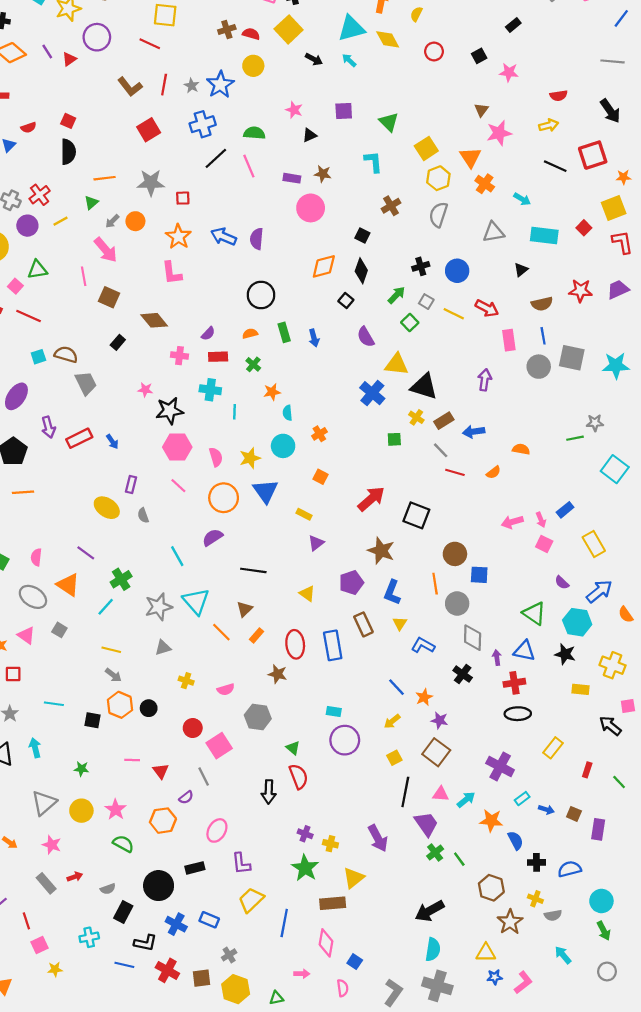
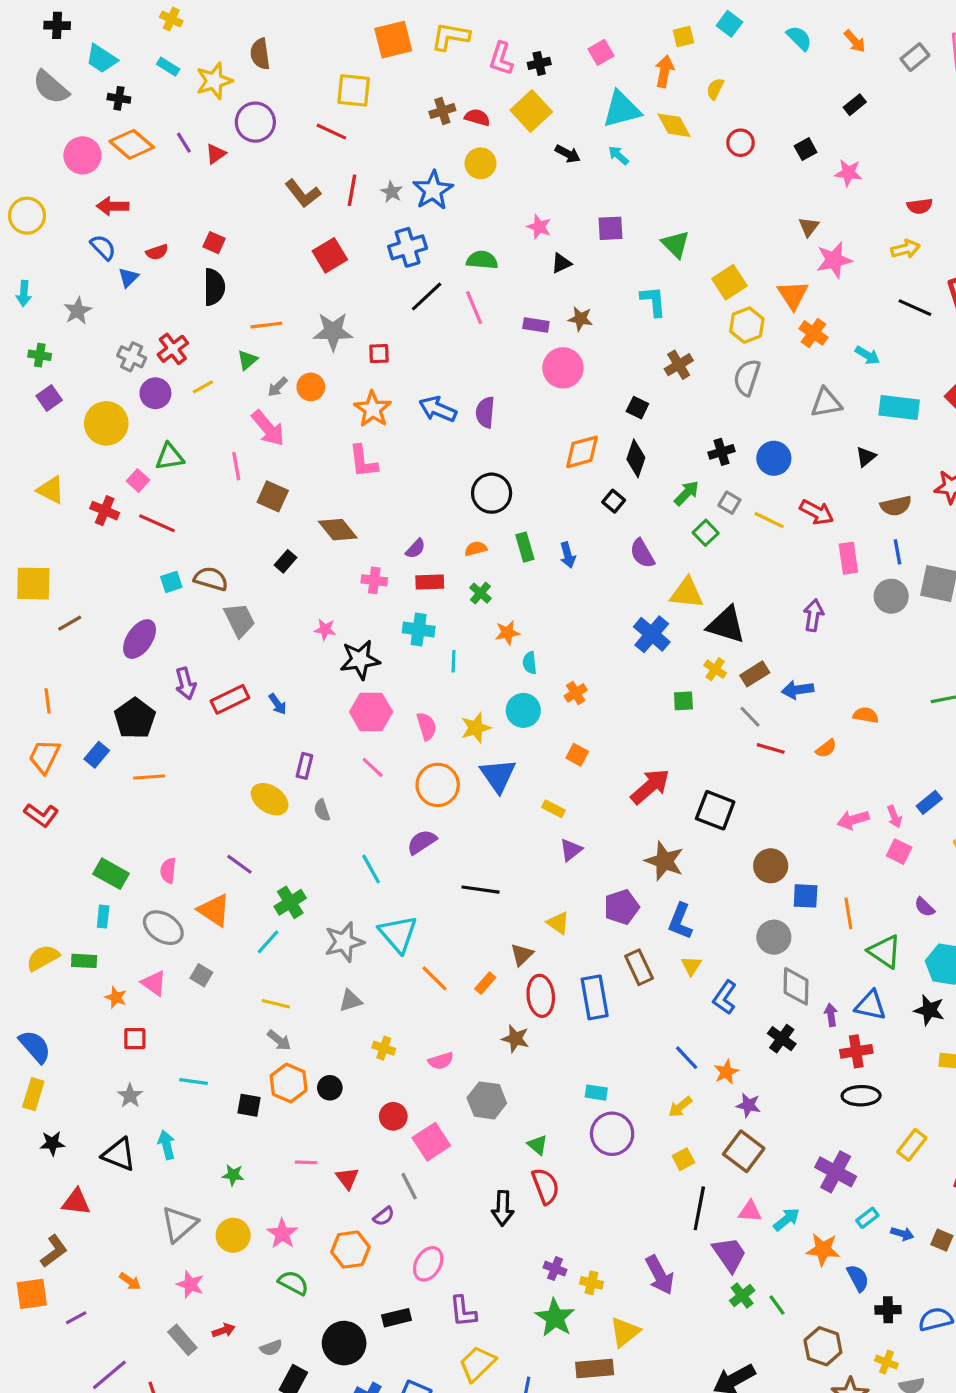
orange line: (435, 584) -> (848, 913), moved
brown triangle: (244, 609) -> (522, 955), moved
blue L-shape: (423, 645) -> (725, 997), turned -85

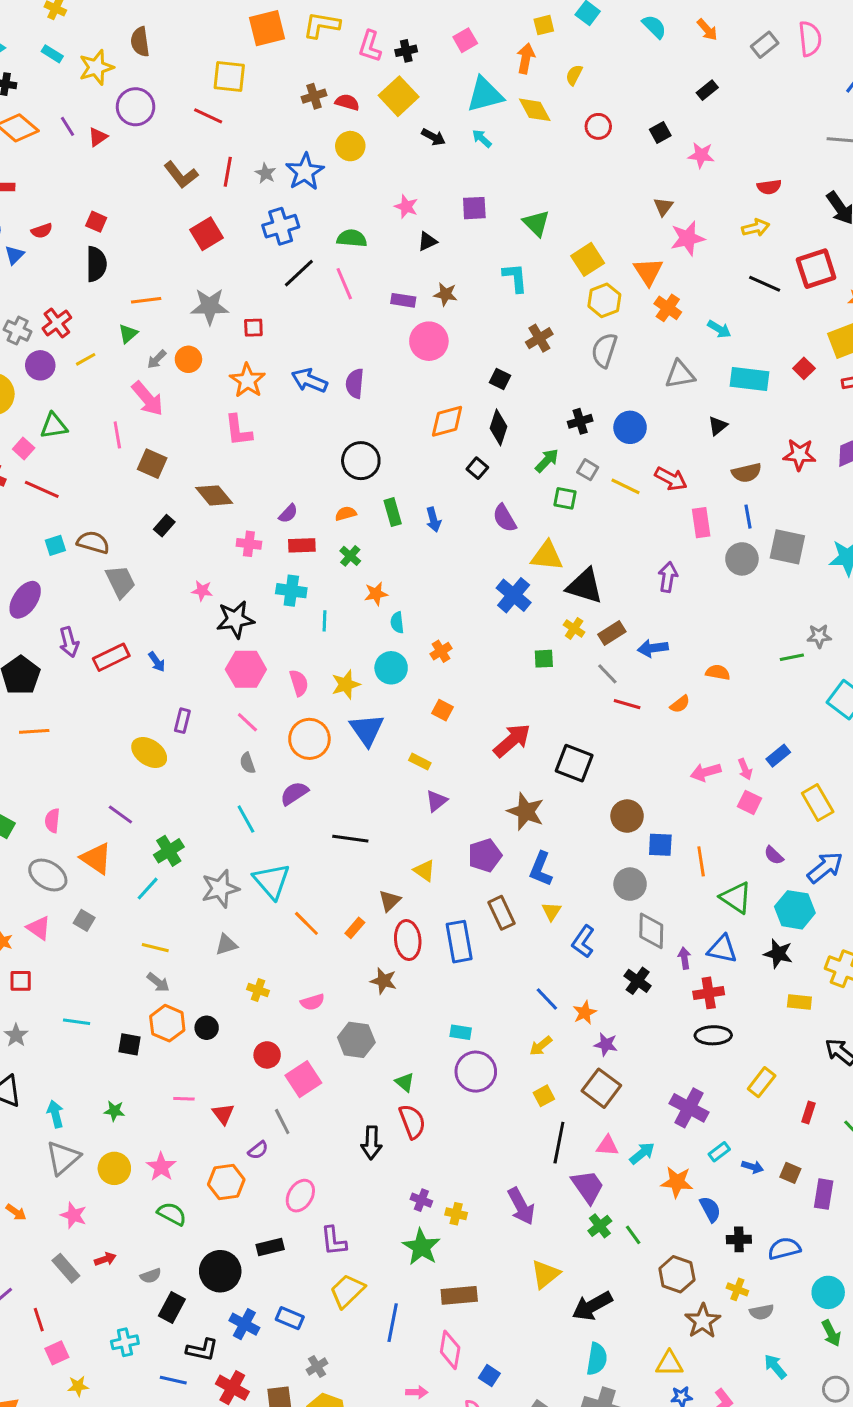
green square: (706, 533) -> (565, 498), turned -35
gray semicircle: (322, 810) -> (247, 763), moved
cyan arrow: (167, 1145) -> (55, 1114), moved
yellow triangle: (625, 1332) -> (545, 1274), moved

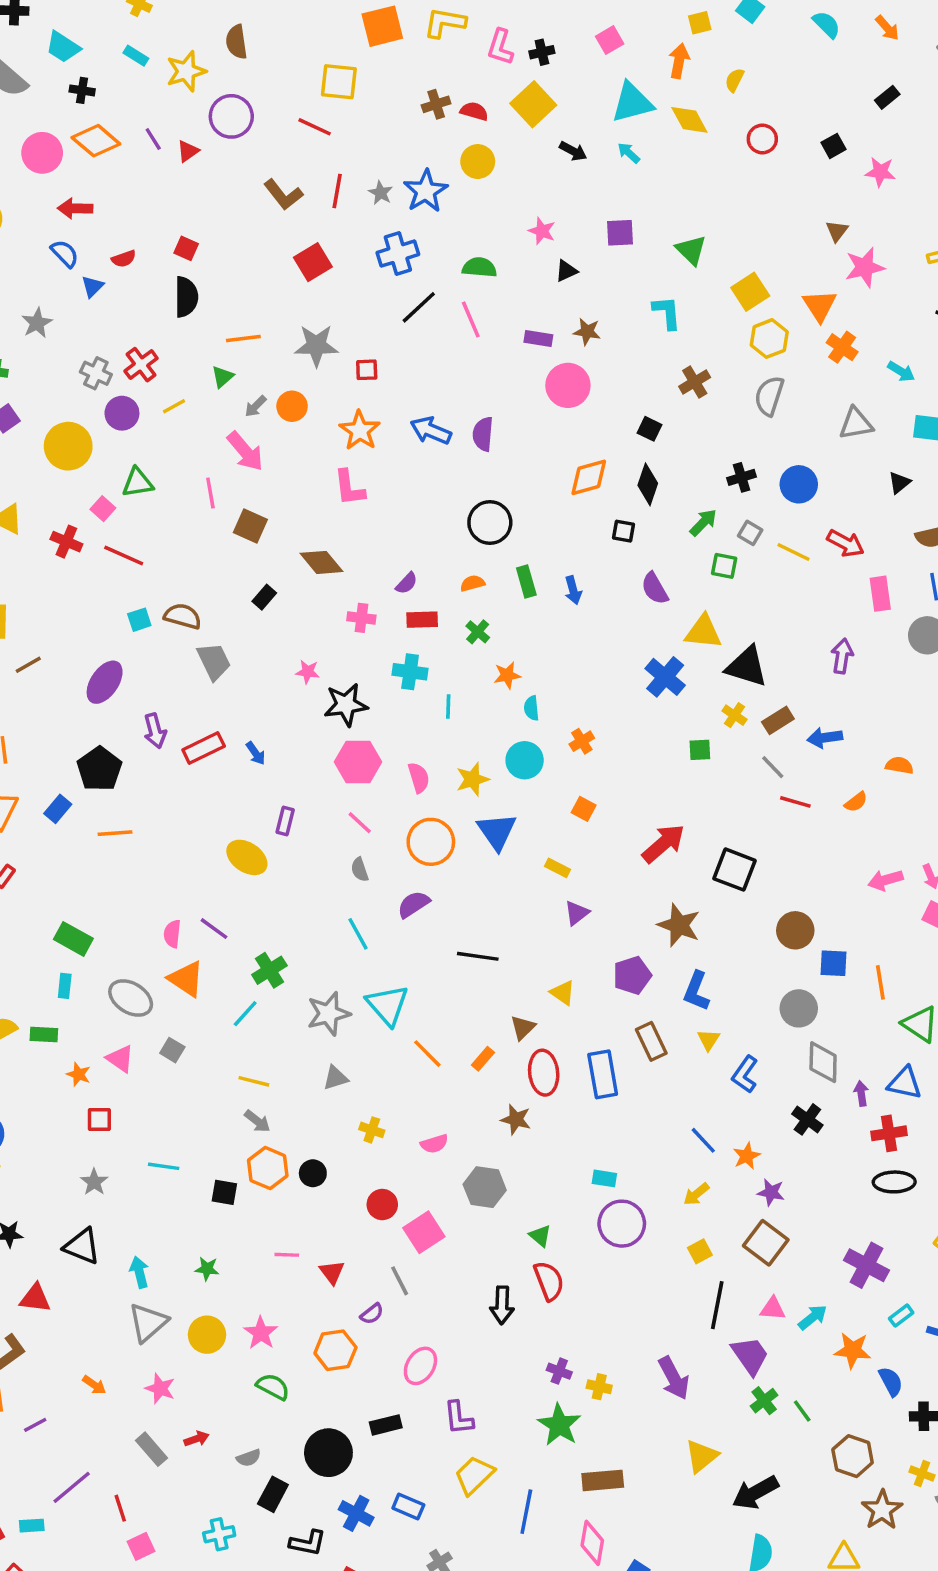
black square: (477, 468) -> (623, 531), turned -30
pink semicircle: (52, 821) -> (172, 934), moved

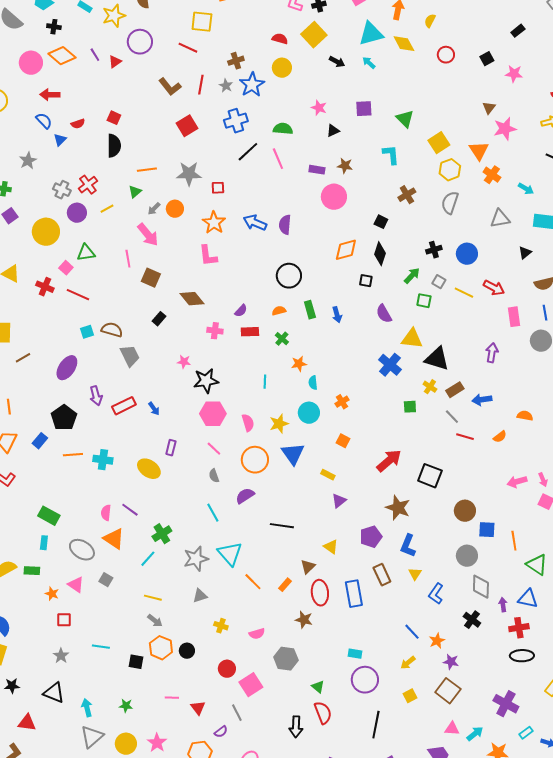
brown cross: (436, 104) -> (236, 61), moved
cyan cross: (410, 672) -> (103, 460), moved
black line: (717, 1305) -> (376, 725), moved

